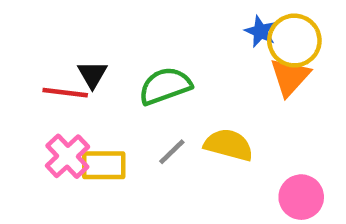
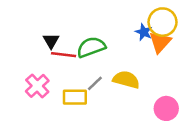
blue star: (260, 31) -> (144, 32), moved
red line: (65, 93) -> (64, 55), moved
yellow rectangle: (104, 165) -> (75, 97), moved

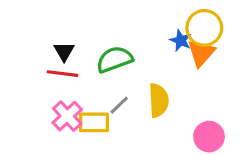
red line: (64, 55) -> (63, 74), moved
yellow semicircle: (126, 80) -> (159, 100), turned 72
pink cross: (37, 86) -> (67, 116), moved

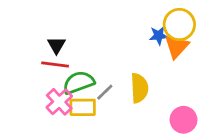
blue star: (181, 40) -> (159, 36), turned -30
green semicircle: (114, 59) -> (79, 82), moved

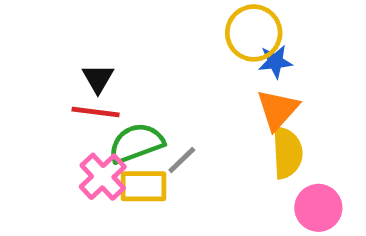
yellow circle: (179, 25) -> (254, 33), moved
orange triangle: (177, 47) -> (278, 110), moved
yellow semicircle: (139, 88) -> (287, 153), moved

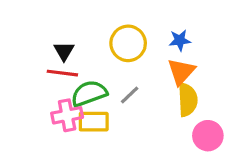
yellow circle: (254, 33) -> (128, 43), moved
gray line: (182, 160) -> (130, 95), moved
pink cross: (103, 177) -> (67, 115), turned 32

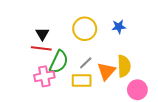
orange triangle: (181, 72) -> (106, 71), moved
green semicircle: (89, 93) -> (59, 62), turned 135
yellow rectangle: (94, 122) -> (82, 80), moved

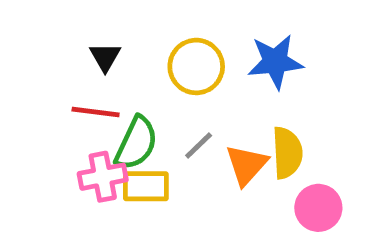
blue star: (119, 27) -> (275, 62), size x1.6
black triangle: (42, 34) -> (105, 57), moved
yellow rectangle: (82, 80) -> (146, 186), moved

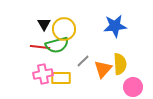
yellow circle: (196, 66) -> (64, 29), moved
green semicircle: (136, 143) -> (57, 45), moved, turned 50

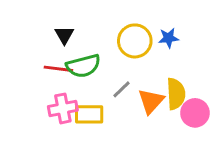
blue star: (115, 26) -> (169, 38), size x0.6
yellow circle: (64, 29) -> (135, 41), moved
pink circle: (133, 87) -> (195, 113), moved

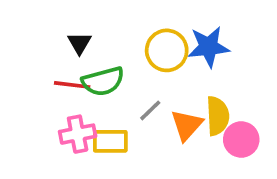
blue star: (169, 38) -> (208, 47), size x1.6

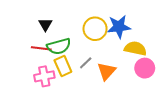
yellow semicircle: (218, 116) -> (135, 48), moved, turned -75
pink circle: (241, 139) -> (145, 68), moved
yellow rectangle: (110, 141) -> (63, 66), moved, turned 66

